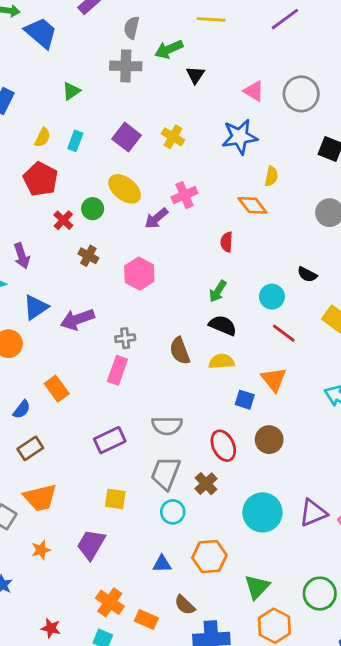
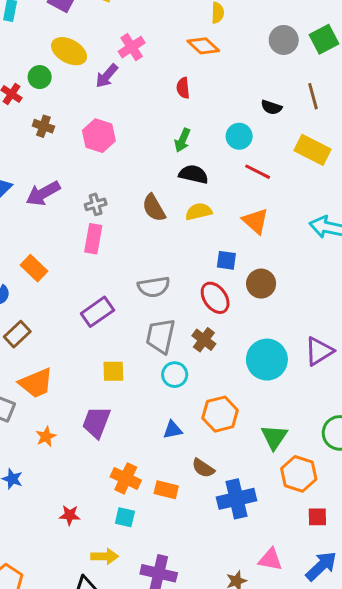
blue square: (245, 400) -> (226, 260), moved

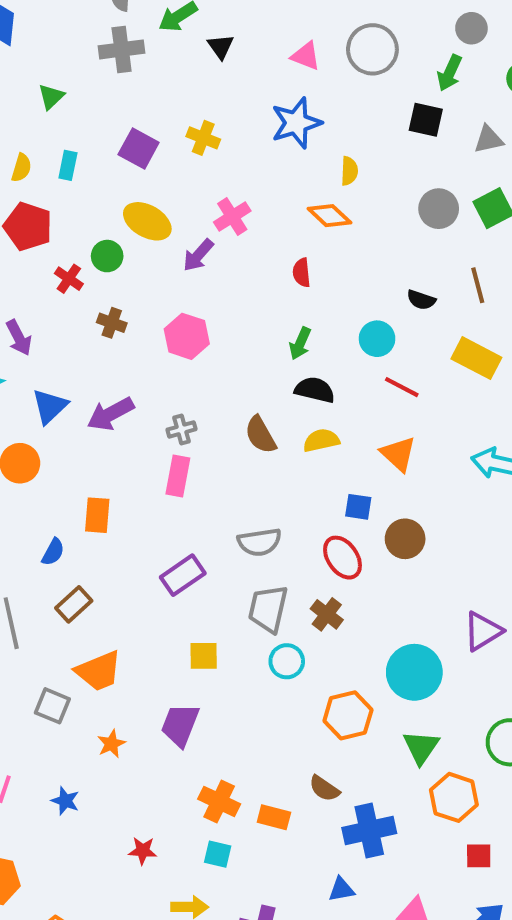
orange rectangle: (34, 268) -> (97, 515), turned 50
cyan circle: (267, 360) -> (414, 672), moved
blue triangle: (173, 430) -> (341, 889), moved

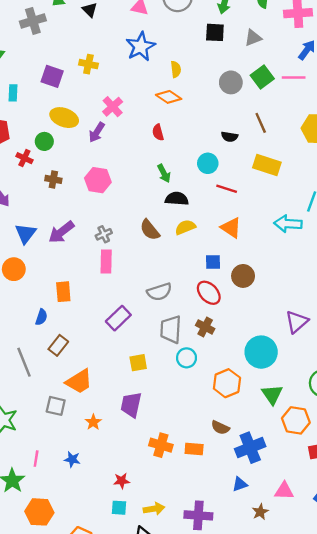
green arrow: (300, 343) -> (164, 173), turned -42
cyan square: (218, 854) -> (119, 508), moved

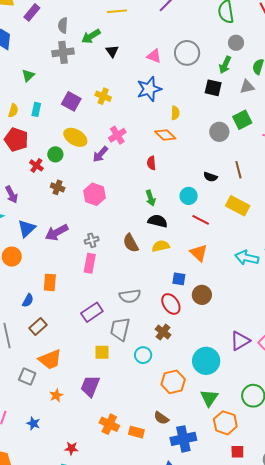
gray triangle: (253, 38) -> (247, 87), moved
green square: (262, 77) -> (242, 120), moved
gray trapezoid: (171, 329) -> (120, 329), moved

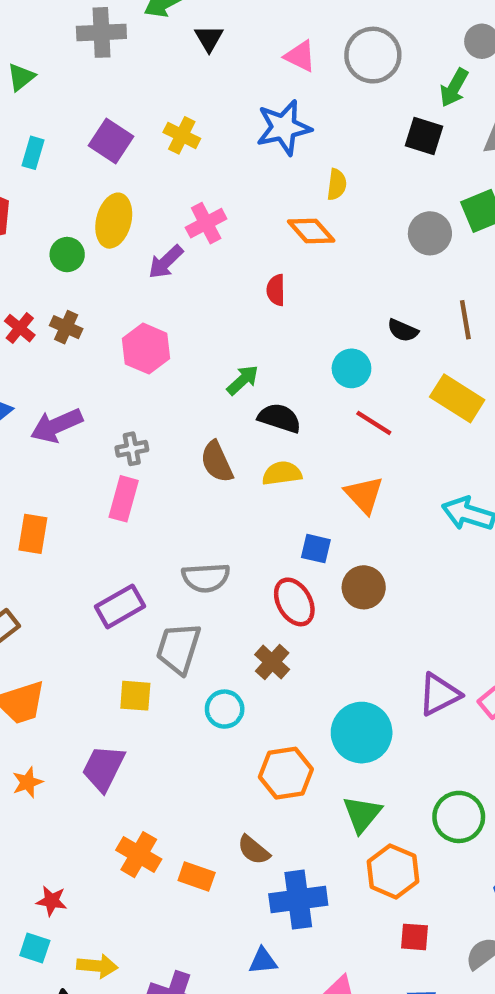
yellow ellipse: (75, 137) -> (114, 221), turned 70
red cross: (36, 165) -> (20, 328), moved
green arrow: (151, 198) -> (243, 380), moved, turned -119

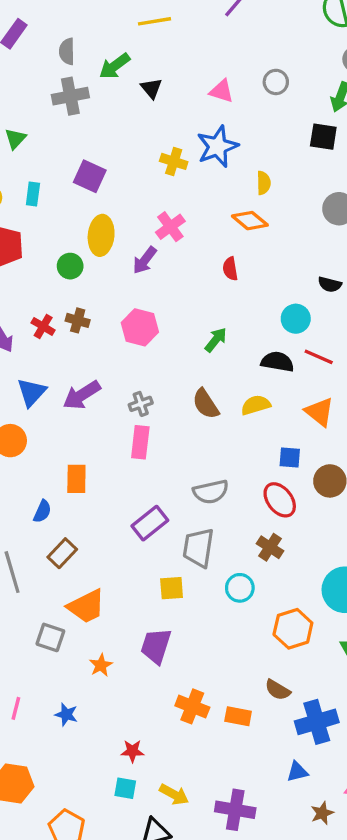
gray circle: (373, 55) -> (276, 82), size x0.6
yellow cross: (182, 135) -> (174, 161), moved
black semicircle: (279, 418) -> (277, 362), moved
yellow arrow: (97, 966) -> (174, 794), turned 32

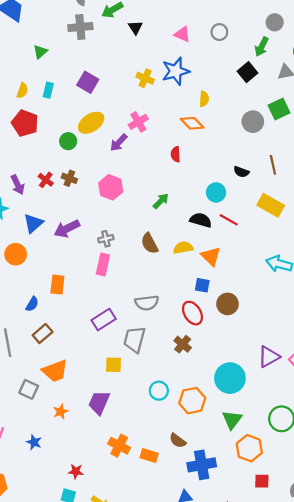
black square: (323, 137) -> (247, 72), turned 36
yellow ellipse: (101, 235) -> (91, 123), turned 45
orange triangle: (320, 412) -> (211, 256), moved
cyan circle: (240, 588) -> (159, 391), moved

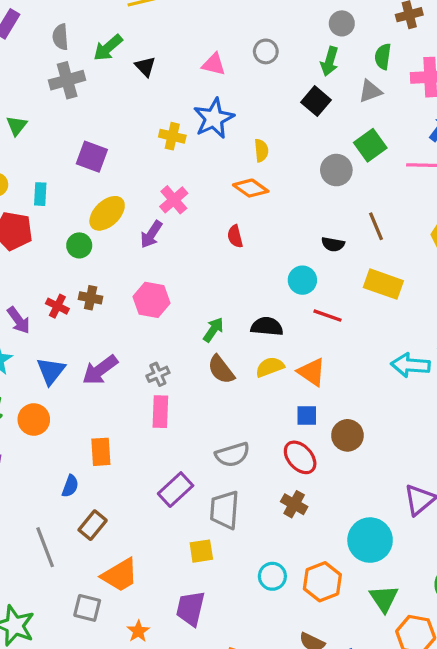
cyan rectangle: (48, 90) -> (40, 194), moved
green arrow: (161, 201) -> (213, 330), moved
black semicircle: (201, 220) -> (267, 326), moved

